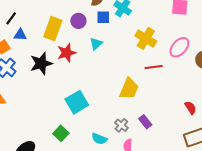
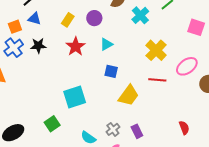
blue square: (103, 17) -> (111, 71), moved
yellow rectangle: (53, 29) -> (68, 20), size x0.6
red star: (67, 53) -> (76, 46), turned -30
black star: (41, 63) -> (38, 46), moved, size x0.7

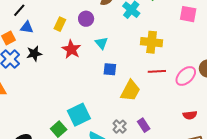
cyan triangle: (106, 44) -> (101, 43), turned -32
yellow cross: (156, 50) -> (152, 42), turned -30
pink ellipse: (187, 66) -> (186, 76), moved
cyan square: (75, 97) -> (79, 115), moved
red semicircle: (184, 128) -> (190, 115), turned 112

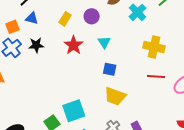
yellow trapezoid: (130, 91) -> (115, 96), moved, turned 75

